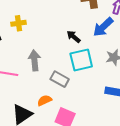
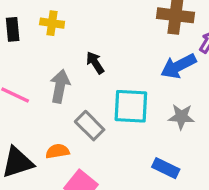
black arrow: (74, 37) -> (95, 63), moved

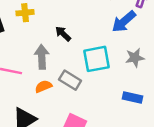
orange semicircle: (58, 151) -> (43, 86), moved

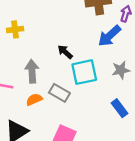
black arrow: (63, 34) -> (65, 52), moved
blue rectangle: (132, 98) -> (119, 108), turned 42

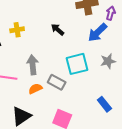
black arrow: (65, 52) -> (58, 30), moved
blue rectangle: (119, 108) -> (104, 104), moved

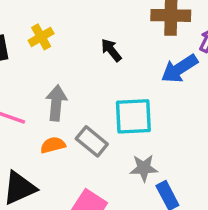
yellow cross: (17, 30) -> (41, 37), turned -32
gray star: (108, 61) -> (144, 168), moved

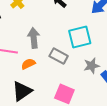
orange semicircle: (53, 145) -> (28, 64), moved

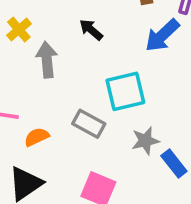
gray arrow: (34, 38) -> (47, 60), moved

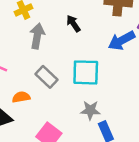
gray rectangle: (89, 124) -> (47, 77), moved
orange semicircle: (37, 137) -> (21, 97), moved

